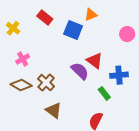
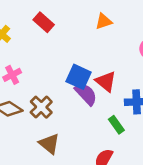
blue square: (73, 30) -> (79, 77), moved

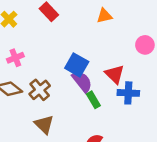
red triangle: (106, 81) -> (115, 74), moved
green rectangle: (116, 125) -> (93, 100), moved

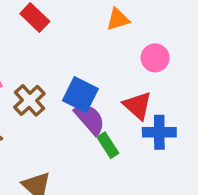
pink circle: (145, 45) -> (155, 58), moved
brown cross: (40, 90) -> (29, 100), moved

